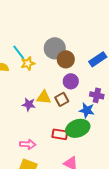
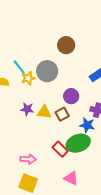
gray circle: (55, 48) -> (47, 71), moved
brown circle: (66, 59) -> (66, 45), moved
purple star: (29, 104) -> (27, 109), moved
red rectangle: (60, 134) -> (60, 149), turned 35

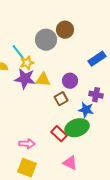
gray circle: (47, 71) -> (46, 40), moved
purple star: (27, 109) -> (25, 79), moved, size x1.5
yellow triangle: (44, 112) -> (43, 80), moved

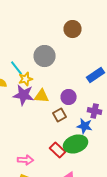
brown circle: (65, 30) -> (73, 29), moved

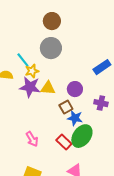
brown circle: (73, 29) -> (52, 21), moved
blue star: (85, 126) -> (75, 118), moved
green ellipse: (76, 144) -> (82, 136), turned -35
pink arrow: (26, 160) -> (32, 139), moved, turned 56

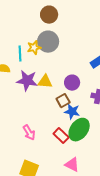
cyan line: (23, 60) -> (20, 54), turned 35
yellow star: (32, 71) -> (34, 48), moved

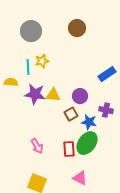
brown circle: (49, 15) -> (77, 28), moved
gray circle: (48, 42) -> (31, 31), moved
blue star: (72, 112) -> (89, 122), moved
red rectangle: (61, 136) -> (69, 149), turned 42

